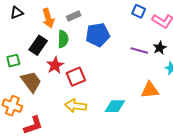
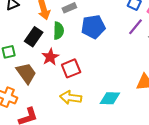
purple line: (139, 51) -> (136, 27), moved, turned -66

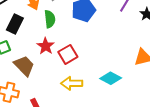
black rectangle: (34, 37) -> (15, 24), moved
cyan diamond: (110, 98) -> (111, 78), turned 35

